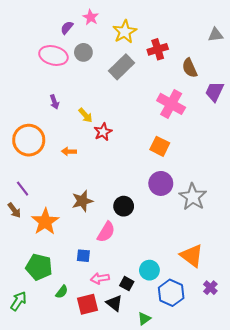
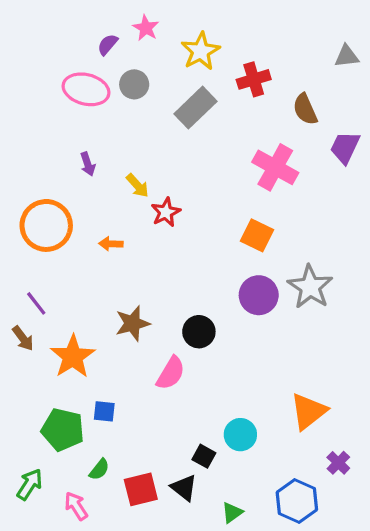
gray star: (193, 197) -> (310, 287), moved
blue square: (83, 256) -> (104, 411), moved
orange triangle: (192, 256) -> (308, 411), turned 45
pink arrow: (100, 278) -> (76, 506), moved, turned 66
blue hexagon: (171, 293) -> (297, 501), moved

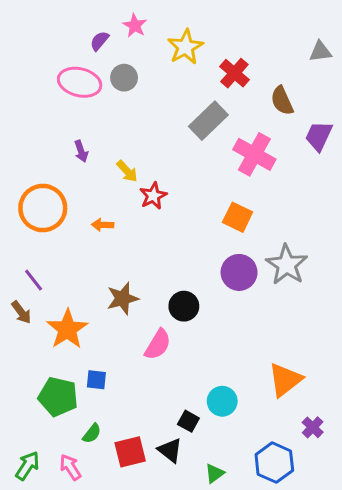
red cross: (254, 79) -> (234, 73), turned -32
gray rectangle: (196, 108) -> (208, 121), moved
green arrow: (30, 484) -> (27, 466), moved

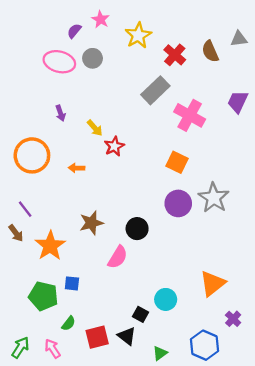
brown semicircle: (282, 101) -> (210, 51), moved

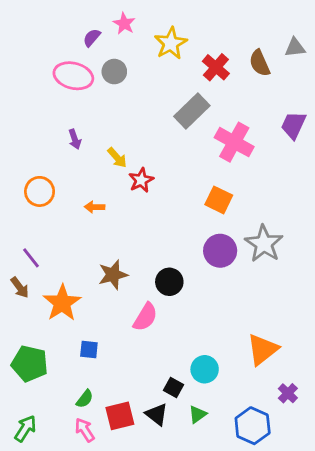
orange circle: (32, 155) -> (40, 191), size x0.7
green pentagon: (43, 296) -> (30, 364), moved
pink arrow: (53, 349) -> (85, 430), moved
green triangle: (160, 353) -> (198, 414), moved

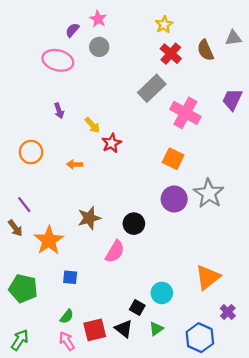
yellow star: (171, 43) -> (164, 25), moved, size x0.7
gray circle: (114, 72) -> (99, 47), moved

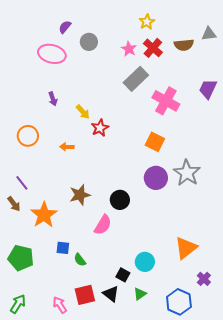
pink star: (98, 19) -> (129, 49), moved
brown semicircle: (205, 50) -> (184, 45), turned -72
green semicircle: (67, 316) -> (80, 260), moved, turned 104

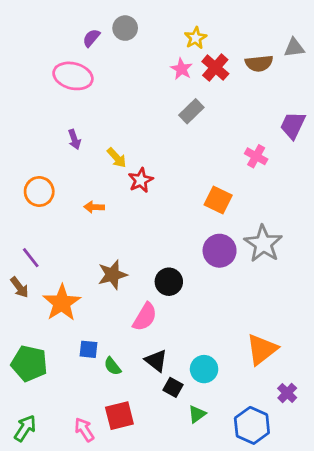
yellow star: (147, 22) -> (196, 38), moved
gray circle: (89, 42) -> (125, 28), moved
gray rectangle: (136, 79) -> (191, 111), size x0.7
pink cross: (166, 101) -> (256, 156), moved, size x0.6
black triangle: (111, 294) -> (156, 361), moved

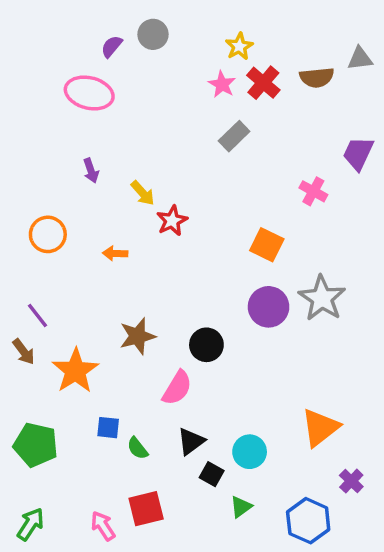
black triangle: (156, 361) -> (191, 441), turned 45

